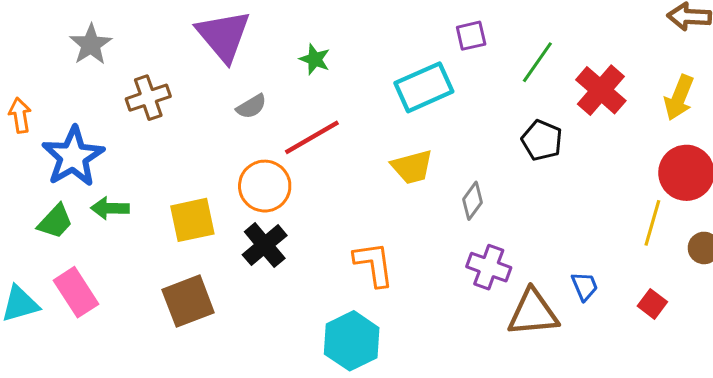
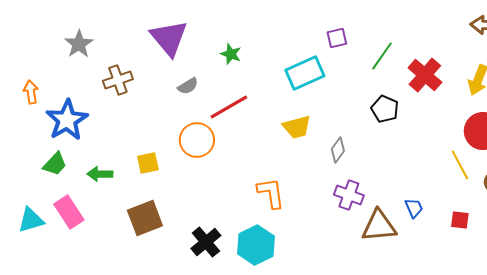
green arrow: (110, 208) -> (100, 174), moved
yellow square: (192, 220) -> (148, 163), size x0.7
yellow line: (652, 223) -> (460, 165), turned -44
black cross: (265, 245) -> (206, 242), moved
red square: (652, 304) -> (460, 220), turned -30

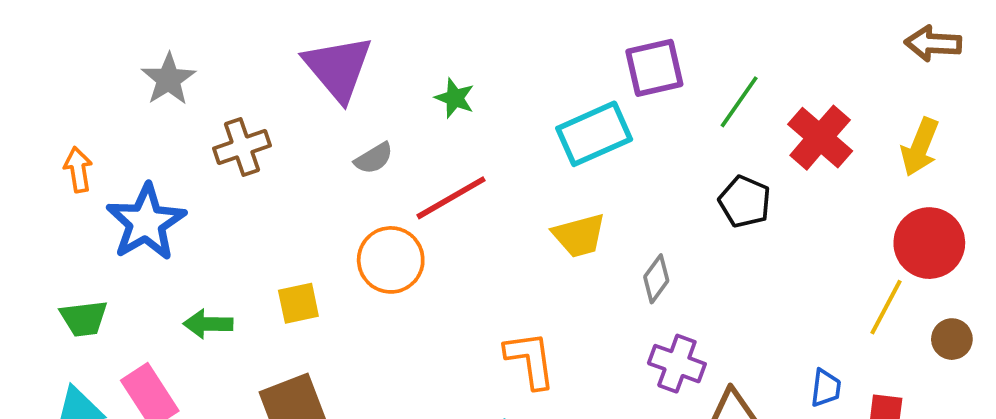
purple square: (337, 38) -> (654, 68), size x1.5
green trapezoid: (55, 164) -> (84, 318), moved, turned 40
yellow line: (460, 165) -> (886, 307), turned 56
blue trapezoid: (414, 208) -> (826, 388), moved, turned 30

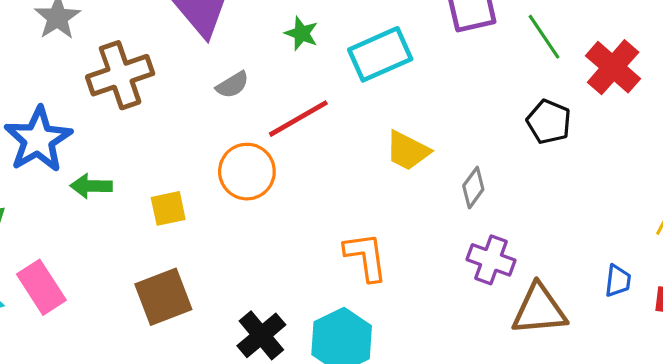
green line: (739, 102) -> (544, 37), turned -69
cyan rectangle: (594, 134) -> (380, 54), moved
brown cross: (242, 147) -> (120, 75), size x1.4
yellow trapezoid: (579, 235) -> (407, 151), turned 42
green arrow: (208, 324) -> (91, 186), moved

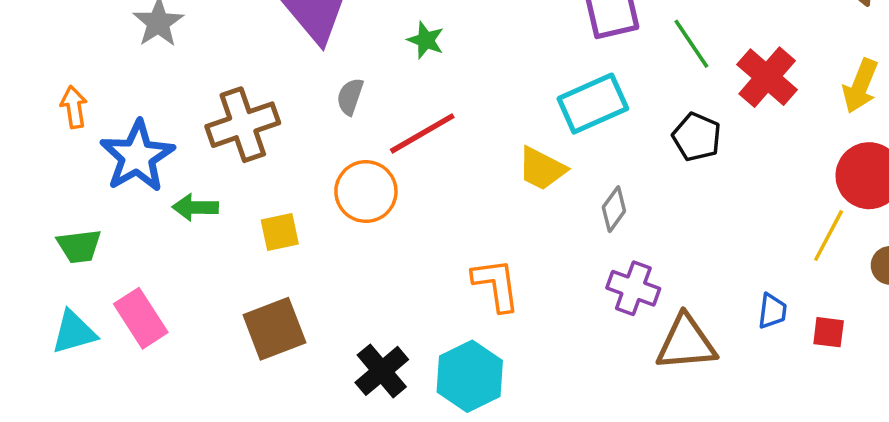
cyan rectangle: (380, 54) -> (593, 104), moved
brown cross: (120, 75) -> (243, 125), moved
gray semicircle: (232, 85) -> (350, 97), turned 140

